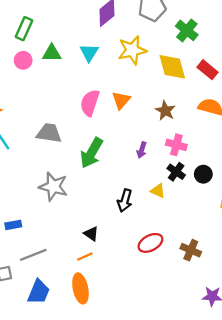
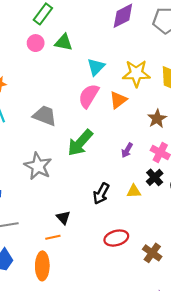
yellow star: (132, 50) -> (136, 73), moved
cyan triangle: (89, 53) -> (96, 67), moved
yellow triangle: (158, 191) -> (134, 191), turned -40

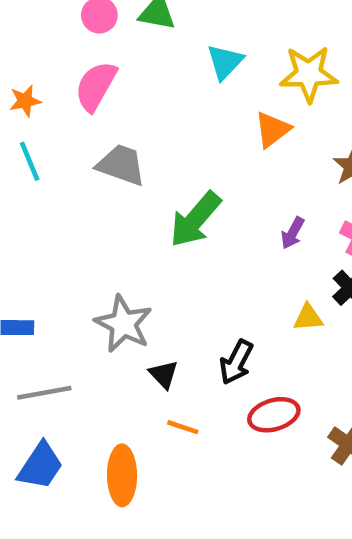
pink semicircle: (89, 96) -> (96, 86), moved
gray star: (38, 166) -> (123, 324), moved
black arrow: (101, 194) -> (236, 362), moved
orange line: (53, 237) -> (183, 427), moved, turned 32

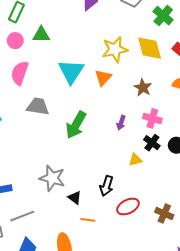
cyan triangle: (225, 62) -> (71, 71), moved, size x1.5

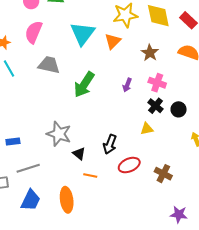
yellow triangle: (135, 160) -> (147, 129), moved

